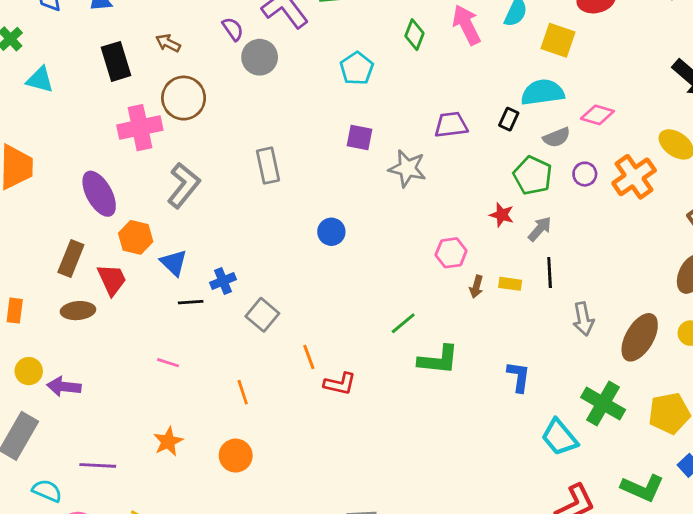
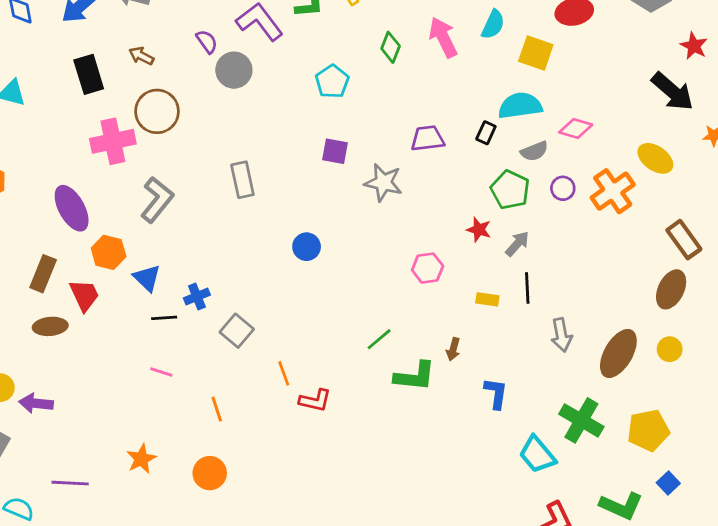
brown arrow: (476, 287) -> (453, 349), moved
pink line: (168, 363) -> (161, 372), moved

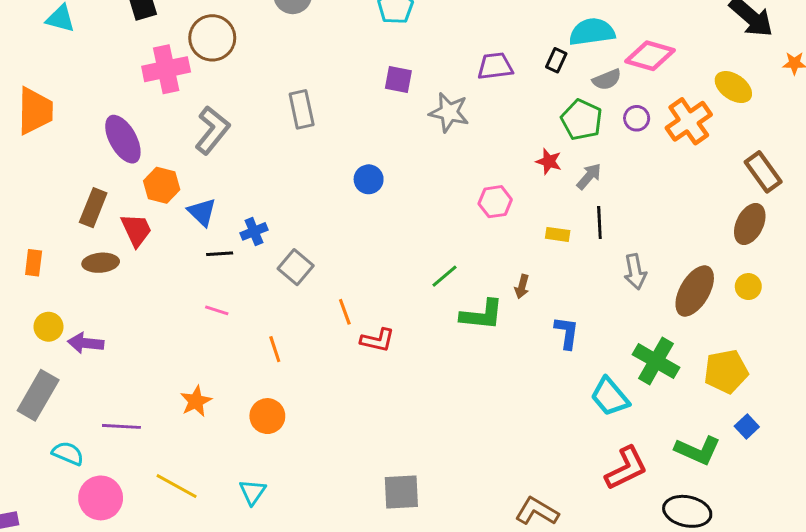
pink diamond: (576, 128) -> (650, 56), size x1.4

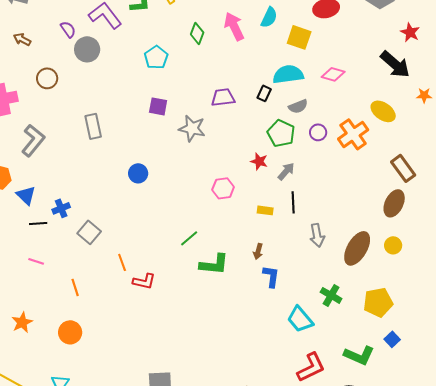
brown circle: (212, 38) -> (47, 78), moved, size x0.7
pink diamond: (650, 56) -> (333, 74), moved, size x0.7
brown arrow: (522, 287) -> (258, 251), moved
green cross: (656, 361) -> (331, 295), size x0.7

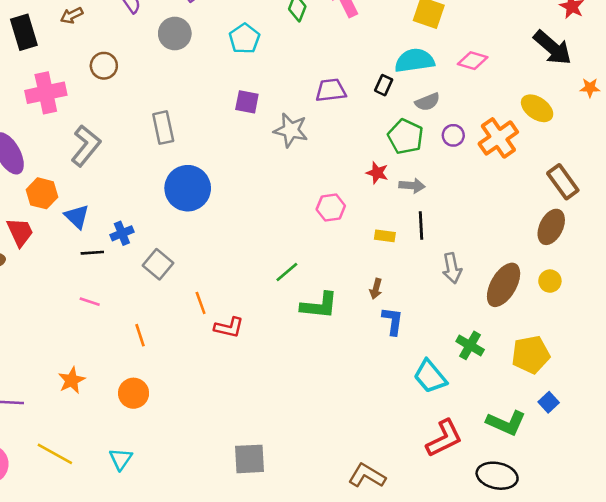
brown arrow: (22, 39) -> (72, 15), turned -54
gray circle: (87, 49) -> (175, 33), moved
gray arrow: (286, 171) -> (412, 186), turned 54
blue circle: (138, 173) -> (188, 188), moved, size x1.8

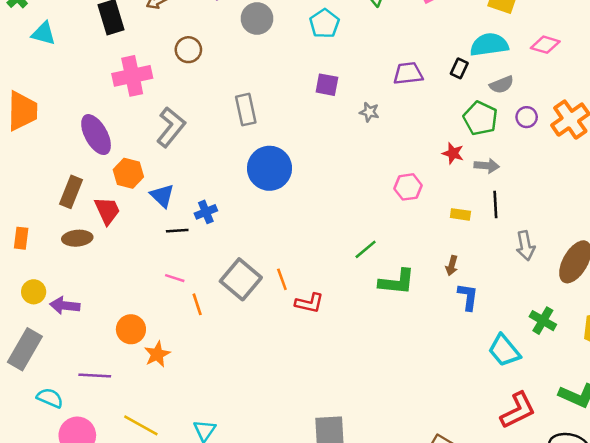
gray star: (291, 130) -> (369, 112), size x0.6
gray square: (158, 264) -> (241, 279), moved, size x1.4
orange line: (140, 335) -> (197, 304), moved
orange circle: (134, 393) -> (131, 329), moved

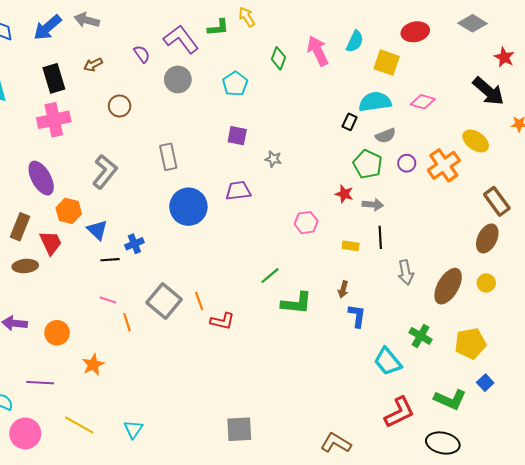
purple trapezoid: (408, 73) -> (238, 191), moved
pink cross: (132, 76) -> (54, 120), moved
orange circle: (131, 329) -> (57, 333), moved

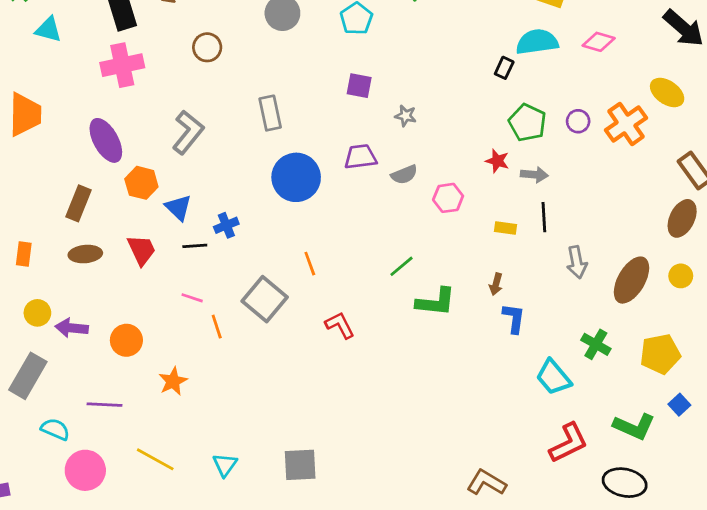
gray semicircle: (386, 136) -> (404, 175), moved
red trapezoid: (51, 243) -> (141, 250), moved
orange line: (199, 301) -> (310, 264), moved
red L-shape: (222, 321) -> (340, 325), turned -130
gray square: (239, 429) -> (300, 465), moved

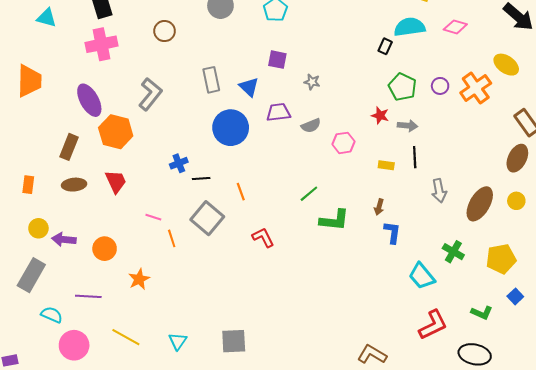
orange hexagon: (141, 183) -> (116, 132), size x1.4
blue triangle: (178, 207) -> (249, 87), moved
black line: (195, 246) -> (201, 178), moved
green L-shape: (634, 426) -> (482, 313), size x0.7

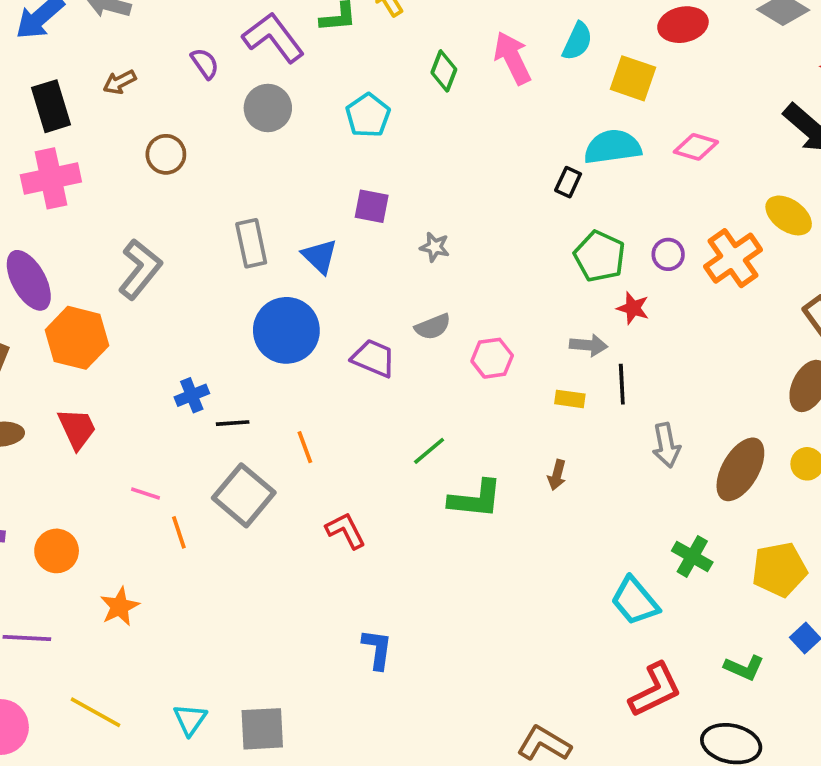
purple trapezoid: (278, 112) -> (373, 358), moved, turned 30
red star: (380, 115) -> (633, 308), moved
gray arrow: (408, 126) -> (588, 345), moved
blue L-shape: (392, 232) -> (377, 649), moved
gray square: (234, 341) -> (262, 729), moved

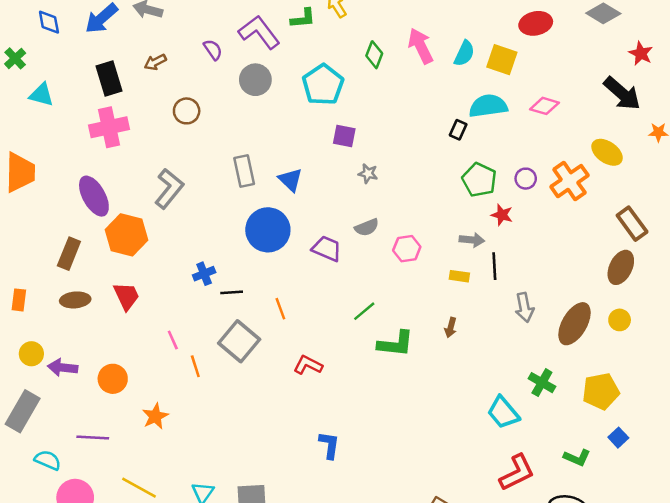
cyan semicircle: (577, 41) -> (464, 53), moved
cyan pentagon: (368, 115) -> (323, 85), size x1.4
purple square: (372, 206) -> (344, 136), moved
pink line: (146, 493) -> (173, 340), turned 48
red L-shape: (346, 531) -> (308, 365), turned -36

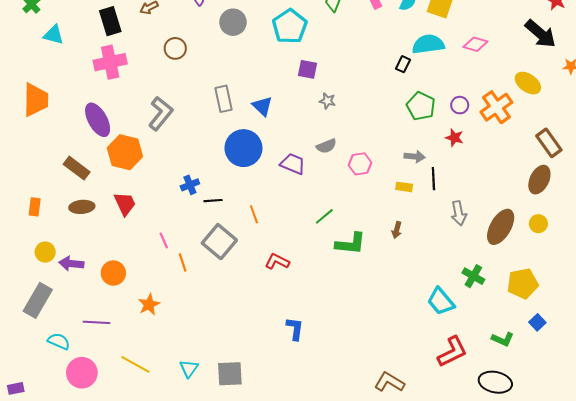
red star: (502, 215) -> (454, 138), moved
brown rectangle: (69, 254) -> (77, 168), turned -75

